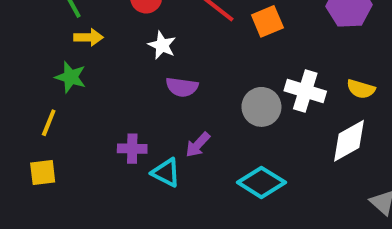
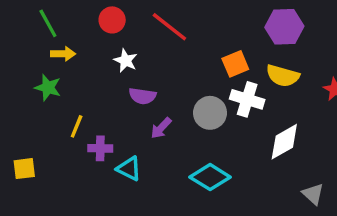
orange square: (267, 21) -> (235, 64), moved
yellow semicircle: (361, 89) -> (283, 76), moved, size x1.4
yellow line: (49, 123) -> (77, 126), moved
purple arrow: (198, 145) -> (161, 128), moved

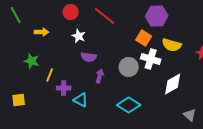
green line: (48, 23) -> (16, 15), moved
purple hexagon: (284, 27) -> (157, 16), moved
orange square: (235, 64) -> (144, 38), turned -35
green star: (48, 88) -> (32, 61), moved
purple arrow: (161, 128) -> (100, 76), turned 152

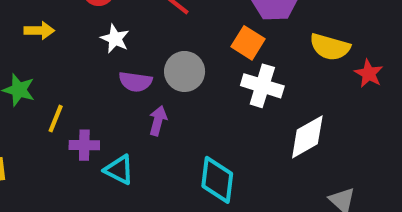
yellow semicircle: (172, 45) -> (330, 47), moved
gray circle: (129, 67) -> (185, 71), moved
cyan diamond: (129, 105) -> (217, 180), turned 65

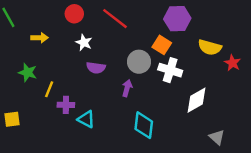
gray circle: (185, 71) -> (139, 62), moved
purple arrow: (158, 121) -> (127, 88), moved

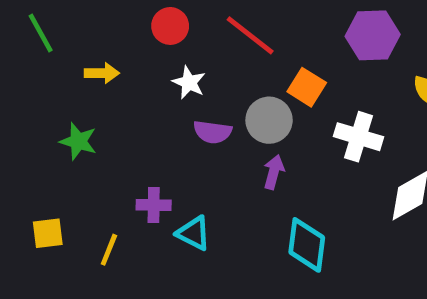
orange square: (162, 45) -> (307, 87), moved
gray circle: (139, 62) -> (269, 120), moved
yellow line: (49, 89) -> (109, 250), moved

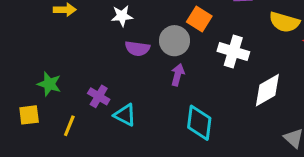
white star: (189, 82) -> (122, 16), turned -30
green star: (78, 141) -> (49, 84), moved
purple cross: (154, 205) -> (99, 96), turned 30

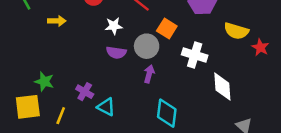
white star: (122, 16) -> (114, 26), moved
white diamond: (267, 90) -> (222, 87), turned -64
yellow square: (29, 115) -> (28, 107), size x1.5

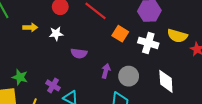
white star: (114, 26) -> (56, 34), moved
gray circle: (147, 46) -> (129, 76), moved
white cross: (195, 55) -> (148, 43), moved

